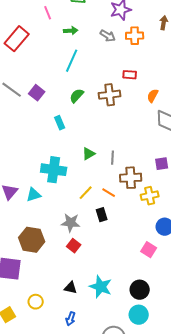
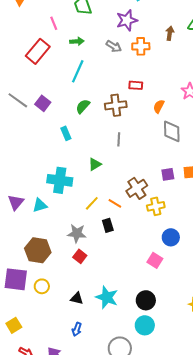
red rectangle: (17, 39) -> (38, 51), moved
gray line: (113, 158) -> (119, 139), moved
brown cross: (131, 178) -> (137, 188), turned -30
yellow circle: (36, 302) -> (42, 286), moved

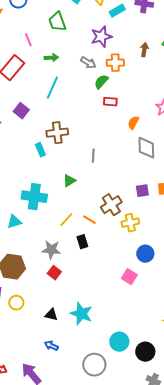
purple square: (43, 103) -> (21, 111), moved
brown cross: (116, 105) -> (57, 133), moved
green semicircle: (83, 106) -> (101, 82), moved
black circle: (146, 300) -> (145, 352), moved
blue arrow: (77, 329) -> (51, 346), turned 96

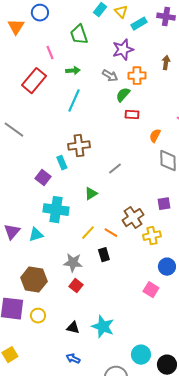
purple square: (21, 111) -> (43, 178), moved
gray line: (93, 156) -> (115, 169), turned 48

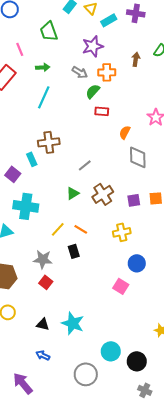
green triangle: (91, 194) -> (73, 193), moved
brown cross: (133, 218) -> (103, 194), moved

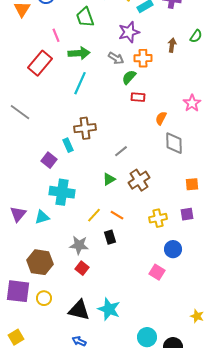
green arrow: (43, 67) -> (79, 53), size x1.5
purple square: (134, 200) -> (187, 214), moved
black triangle: (43, 324) -> (79, 310), size x1.6

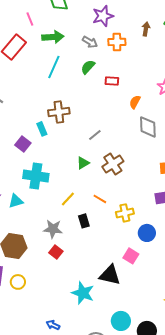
green semicircle: (129, 77) -> (88, 67), moved
orange line: (117, 215) -> (100, 199), moved
yellow cross: (158, 218) -> (125, 213), moved
black triangle: (79, 310) -> (110, 275), moved

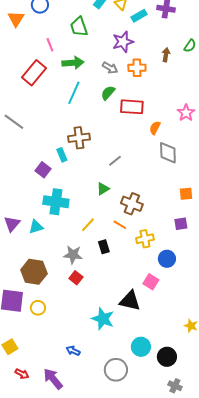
red rectangle: (112, 81) -> (132, 107), size x1.6
brown cross: (113, 164) -> (132, 204), moved, turned -35

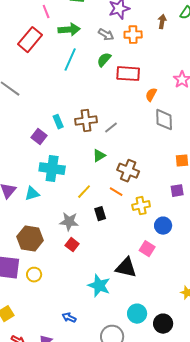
brown cross: (79, 138) -> (86, 121), moved

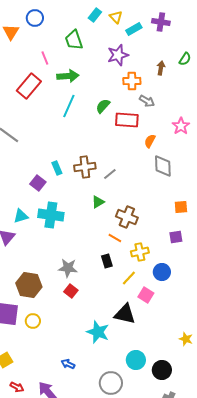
gray arrow: (106, 35) -> (147, 101), moved
yellow line: (84, 192) -> (129, 278), moved
cyan triangle: (32, 194) -> (21, 216), moved
black rectangle: (100, 214) -> (107, 261), moved

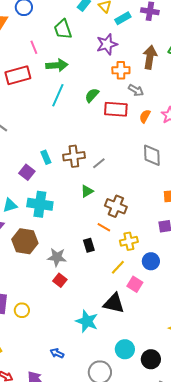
brown arrow: (161, 68) -> (150, 57), size x1.6
red rectangle: (29, 86) -> (18, 75), turned 35
orange semicircle: (150, 141) -> (145, 116), moved
black rectangle: (107, 261) -> (89, 245), moved
brown hexagon: (29, 285) -> (25, 241), moved

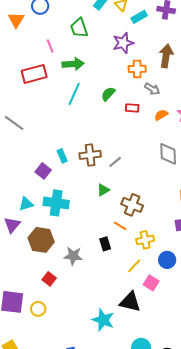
red rectangle: (116, 109) -> (132, 108), size x0.6
orange semicircle: (145, 116) -> (161, 115), turned 32
red square: (60, 280) -> (49, 279), moved

